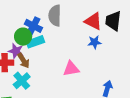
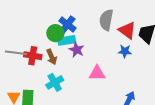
gray semicircle: (55, 16) -> (106, 20), moved
purple star: (16, 51) -> (77, 50), moved
cyan cross: (22, 81) -> (55, 82), moved

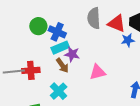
green circle: (55, 33) -> (38, 26), moved
blue star: (125, 51) -> (128, 40), moved
brown arrow: (52, 57) -> (62, 65), moved

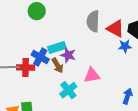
green circle: (38, 26) -> (37, 11), moved
blue cross: (57, 32) -> (40, 57), moved
cyan cross: (59, 91) -> (68, 90), moved

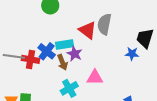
red triangle: (115, 29) -> (87, 30), moved

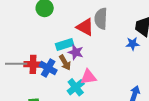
blue cross: (47, 51) -> (48, 68), moved
pink triangle: (95, 77) -> (88, 77), moved

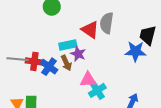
blue star: (133, 44) -> (135, 51), size x1.5
cyan cross: (76, 87) -> (97, 90), moved

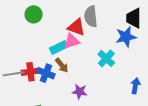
purple star: (78, 54) -> (80, 92), moved
pink triangle: (88, 80) -> (72, 41), moved
cyan cross: (97, 90) -> (106, 58), moved

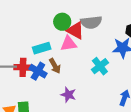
green circle: (34, 14) -> (62, 22), moved
gray semicircle: (91, 16) -> (91, 22), turned -100
cyan rectangle: (59, 48) -> (42, 48), moved

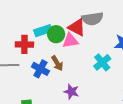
green circle: (62, 22) -> (56, 34), moved
cyan rectangle: (42, 48) -> (43, 31), moved
red cross: (23, 67) -> (24, 44), moved

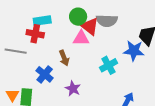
cyan rectangle: (43, 31) -> (42, 21), moved
green circle: (56, 34) -> (78, 17), moved
blue cross: (40, 69) -> (45, 74), moved

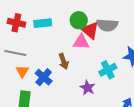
red cross: (35, 34) -> (16, 23), moved
purple star: (73, 89) -> (87, 88), moved
orange triangle: (12, 95) -> (22, 71), moved

